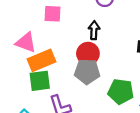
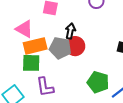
black arrow: (94, 30) -> (70, 31), moved
gray pentagon: (87, 72) -> (60, 48), moved

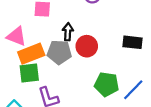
red circle: (75, 46) -> (87, 46), moved

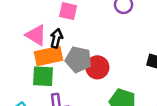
black arrow: (68, 32) -> (56, 38), moved
red circle: (87, 46) -> (97, 67), moved

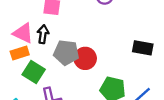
orange rectangle: (48, 56) -> (20, 53), moved, size x0.7
green square: (43, 76) -> (34, 72), turned 35

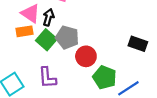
red circle: (85, 58) -> (86, 56), moved
green square: (34, 72) -> (46, 40), moved

